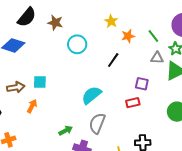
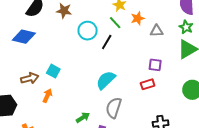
green line: (153, 36) -> (115, 23), moved
gray triangle: (157, 58) -> (157, 31), moved
black line: (113, 60) -> (107, 42), moved
cyan square: (40, 82) -> (53, 71), turned 32

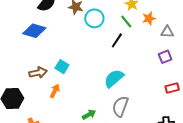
cyan circle: (88, 31) -> (94, 18), moved
purple square: (155, 65) -> (165, 57), moved, turned -32
red rectangle: (148, 84) -> (172, 88), moved

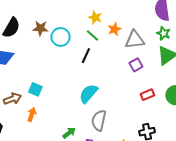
gray triangle: (167, 32) -> (135, 40), size x1.5

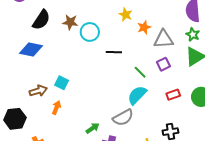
green line: (93, 35) -> (140, 72), moved
black line: (86, 56) -> (114, 52), turned 63
cyan semicircle: (88, 94) -> (137, 95), moved
gray semicircle: (99, 120) -> (123, 118), turned -135

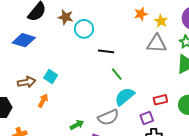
yellow star: (126, 15) -> (161, 21), moved
orange star: (144, 27) -> (141, 14), moved
purple square: (163, 64) -> (147, 118), moved
green line: (140, 72) -> (117, 74), moved

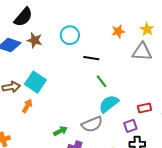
orange star: (141, 14) -> (118, 31), moved
brown star: (66, 17) -> (34, 40), moved
cyan square: (51, 76) -> (35, 82), size x1.5

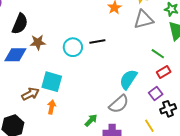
cyan circle: (70, 35) -> (73, 47), moved
green line: (101, 81) -> (158, 54), moved

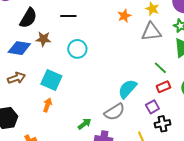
black line: (97, 42) -> (68, 16), moved
brown arrow: (30, 94) -> (16, 78), moved

